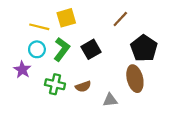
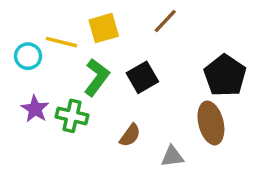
brown line: (120, 19) -> (165, 21), moved
cyan circle: (37, 49) -> (28, 56), moved
green cross: (55, 84) -> (72, 116), moved
brown semicircle: (83, 87) -> (130, 135), turned -35

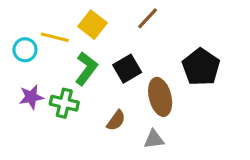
yellow square: (104, 28) -> (93, 25), turned -36
purple star: (35, 109) -> (31, 97), turned 30
brown ellipse: (211, 123) -> (160, 97), moved

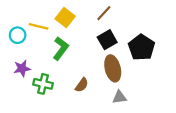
black square: (127, 69) -> (107, 40), moved
green cross: (64, 103) -> (43, 84), moved
gray triangle: (154, 139) -> (119, 97), moved

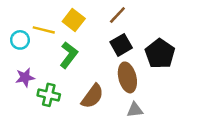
brown semicircle: (82, 85) -> (92, 96), size x1.5

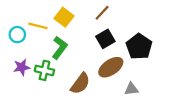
brown ellipse: (127, 77) -> (111, 67), turned 70
green cross: (49, 95) -> (44, 70), moved
gray triangle: (135, 110) -> (131, 89), moved

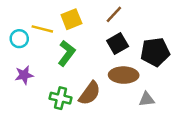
yellow square: (64, 17) -> (71, 19), turned 30
black pentagon: (139, 47) -> (155, 52), turned 30
brown ellipse: (111, 67) -> (124, 75), turned 35
green cross: (44, 70) -> (61, 98), moved

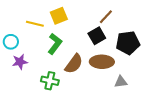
brown line: (114, 14) -> (106, 17), moved
cyan circle: (19, 39) -> (11, 42), moved
brown semicircle: (90, 93) -> (74, 64), moved

